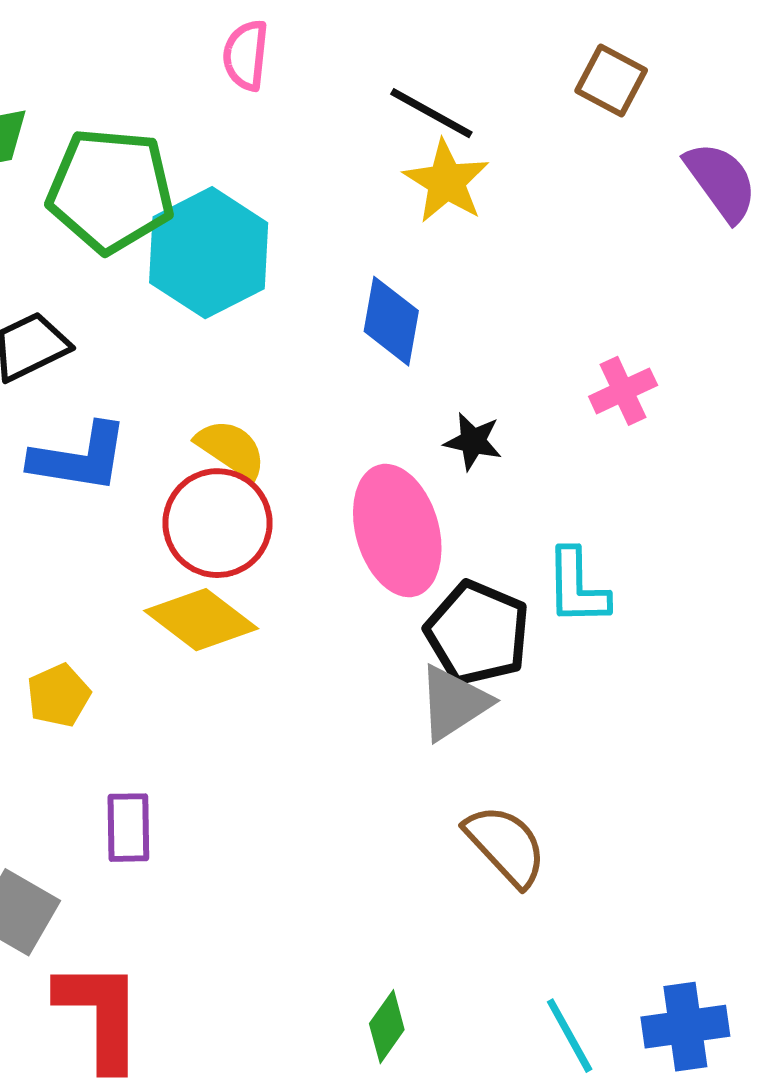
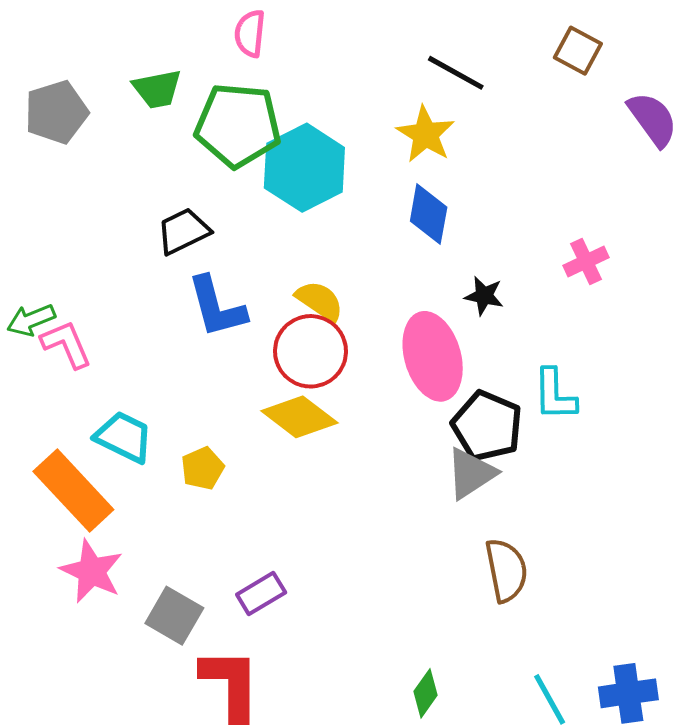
pink semicircle: (246, 55) -> (250, 33), moved
yellow star: (446, 181) -> (426, 134), moved
blue L-shape: (79, 458) -> (217, 307), turned 66
purple rectangle: (128, 828) -> (261, 593), moved, turned 60
brown semicircle: (506, 845) -> (506, 570), turned 32

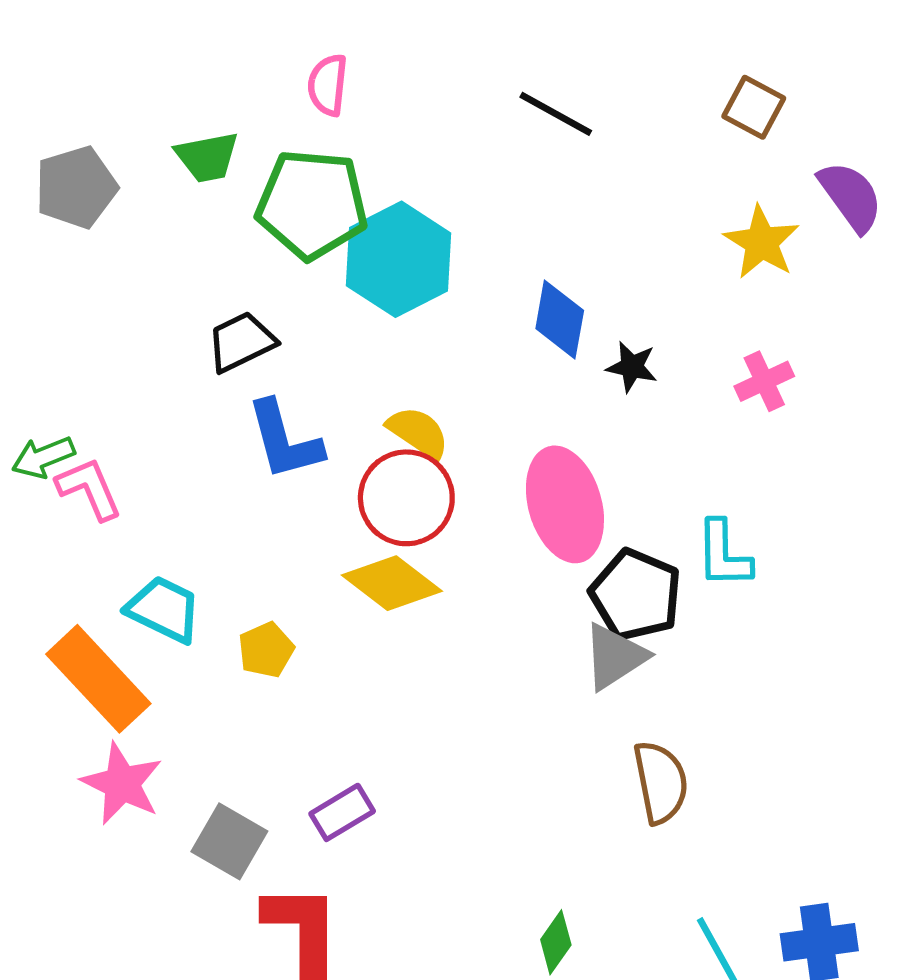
black line: (456, 73) -> (556, 114), moved
yellow star: (426, 134) -> (762, 242), moved
black star: (484, 296) -> (632, 367), moved

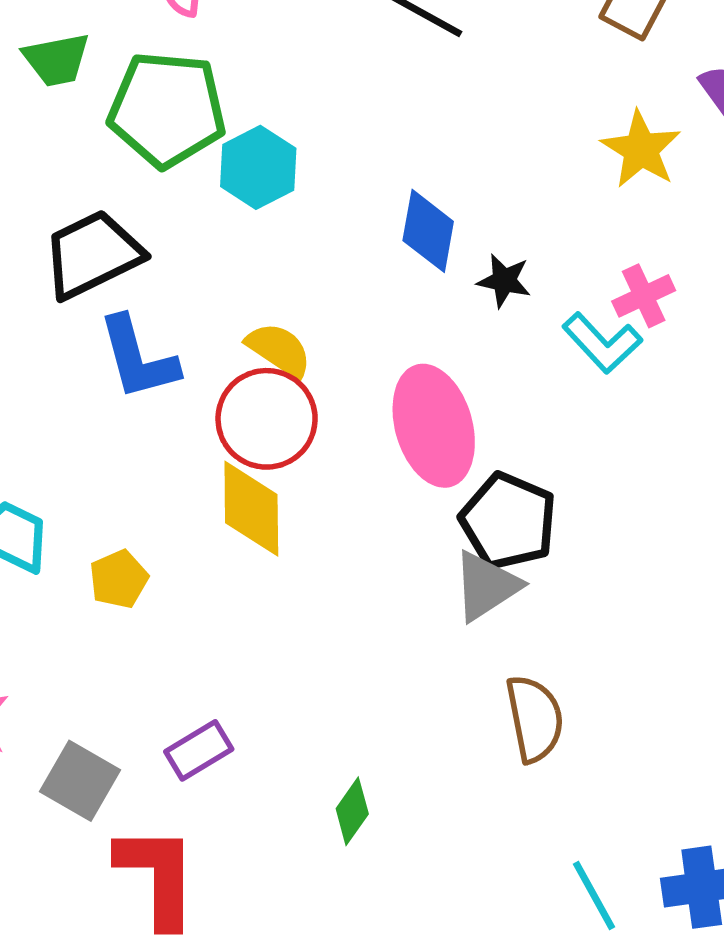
cyan hexagon: (398, 259) -> (258, 167), size x0.7
black trapezoid: (241, 342) -> (92, 254), size x1.4
cyan L-shape: (724, 554) -> (602, 343), moved, turned -42
yellow diamond: (392, 583) -> (251, 509), turned 52
green diamond: (556, 942) -> (352, 811), moved

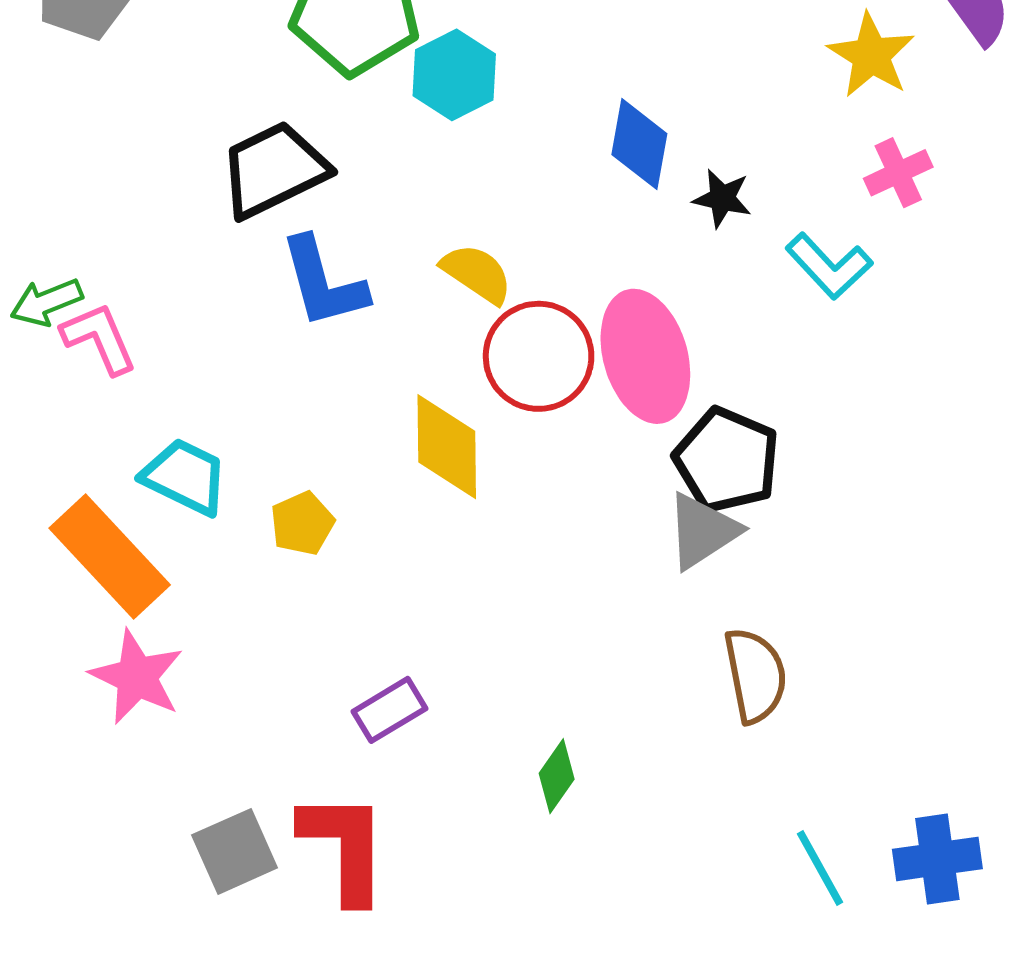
pink cross: (644, 296) -> (898, 173), moved
red circle: (267, 419) -> (539, 356), moved
gray square: (80, 781) -> (235, 851), moved, turned 36

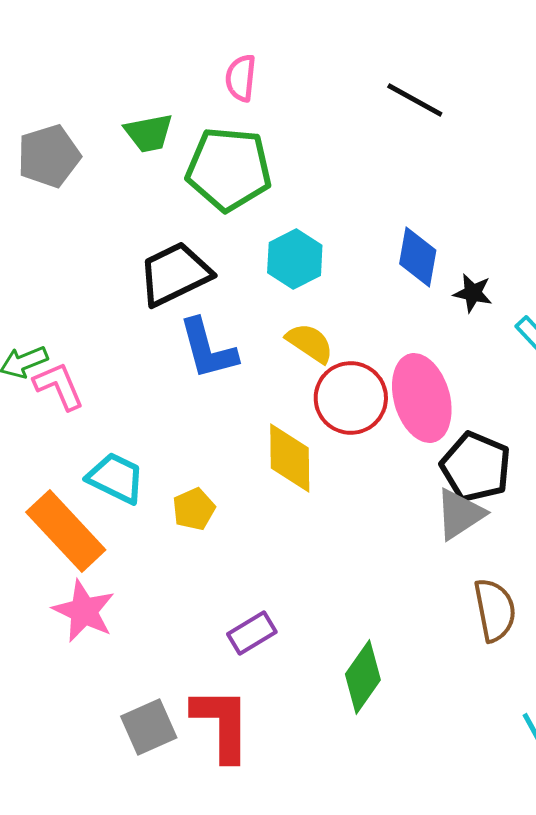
cyan hexagon: (454, 75) -> (295, 259), moved
green diamond: (557, 776) -> (363, 677), size x1.5

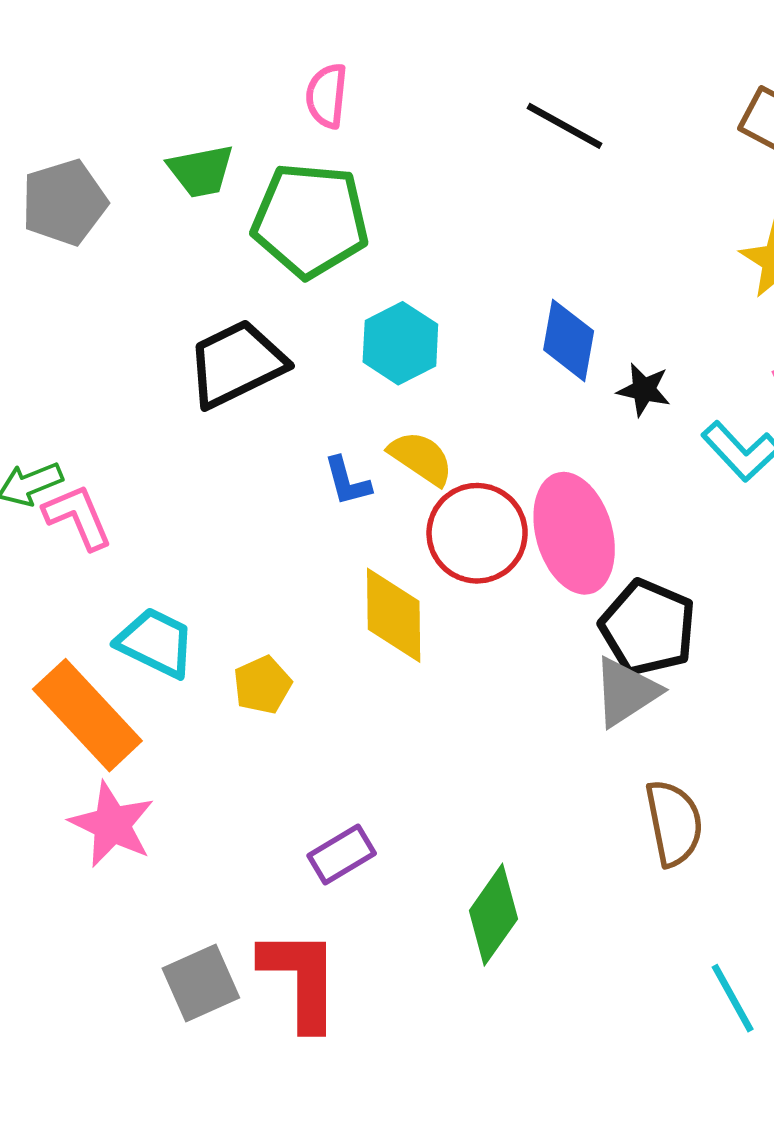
blue L-shape: (208, 349) -> (347, 481), moved, size x0.6

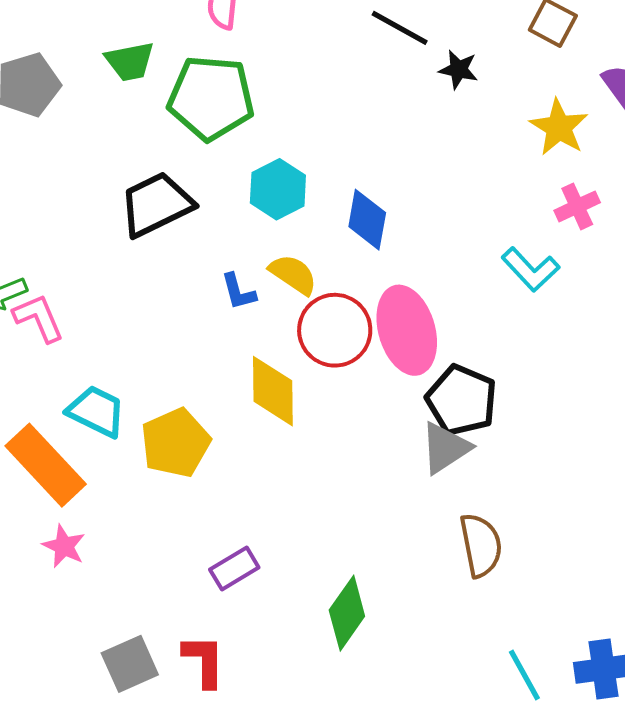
blue diamond: (569, 340) -> (367, 220), moved
black star: (644, 390) -> (458, 70), moved
yellow pentagon: (262, 685) -> (175, 443), size x1.6
pink star: (112, 824) -> (64, 546), size x0.7
red L-shape: (301, 979) -> (204, 661), size x0.7

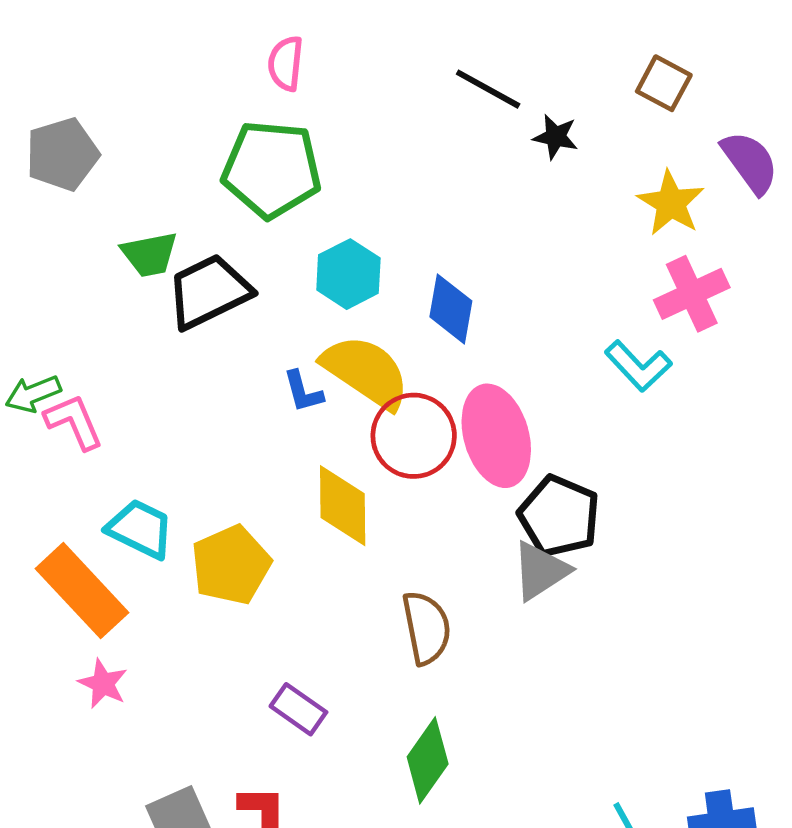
green trapezoid: (130, 61) -> (150, 254), moved
pink cross: (577, 206) -> (692, 294), size x1.4
yellow semicircle: (293, 274) -> (366, 372), size x1.6
brown semicircle: (481, 545) -> (426, 628), moved
purple rectangle: (234, 569) -> (298, 709), turned 66

